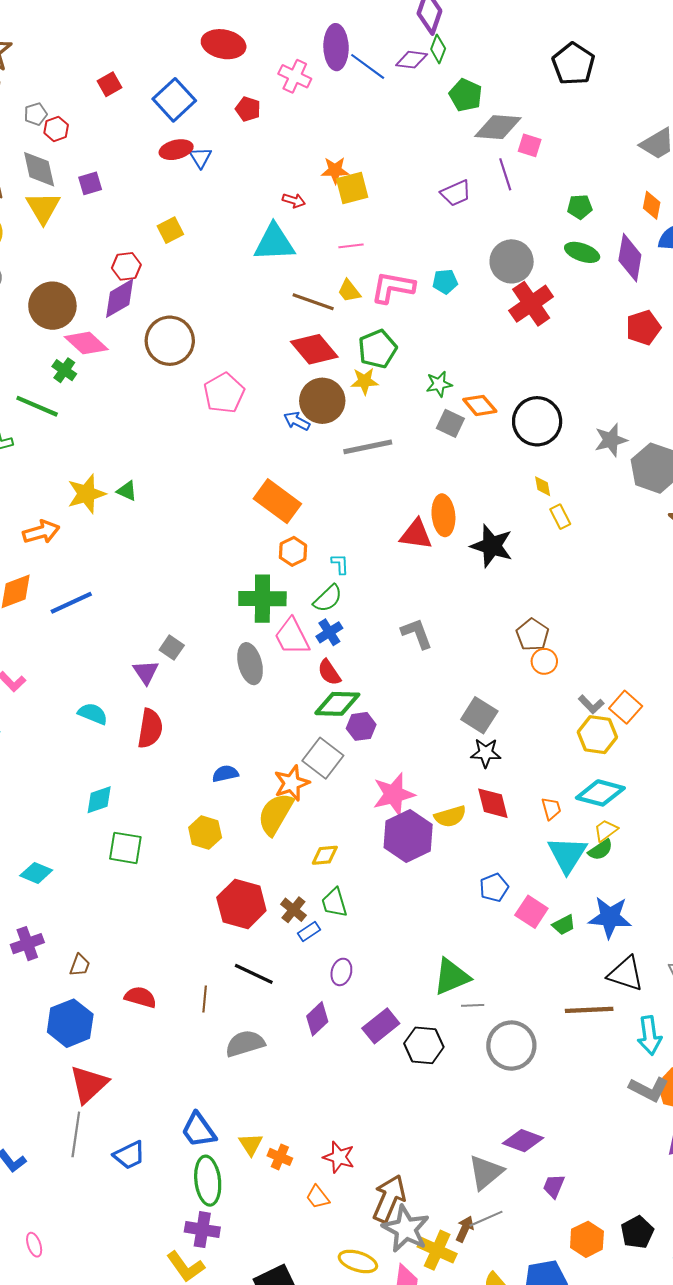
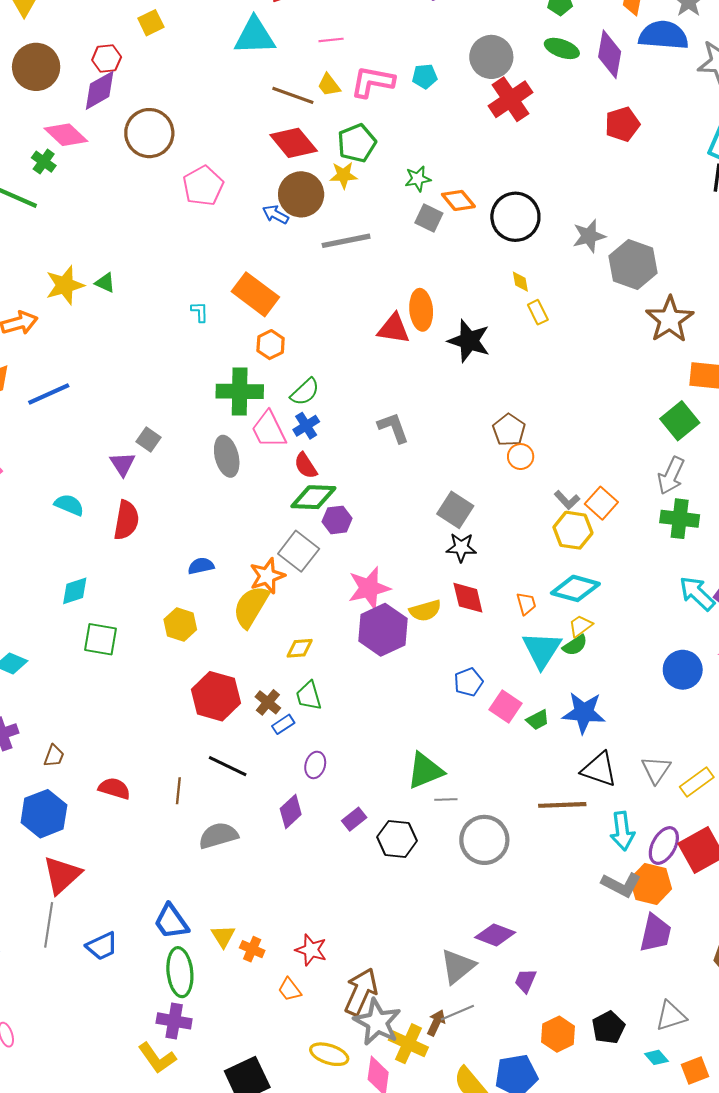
brown circle: (52, 306) -> (36, 67), moved
cyan L-shape: (340, 564) -> (200, 312), moved
purple rectangle: (381, 1026) -> (354, 819), size x0.7

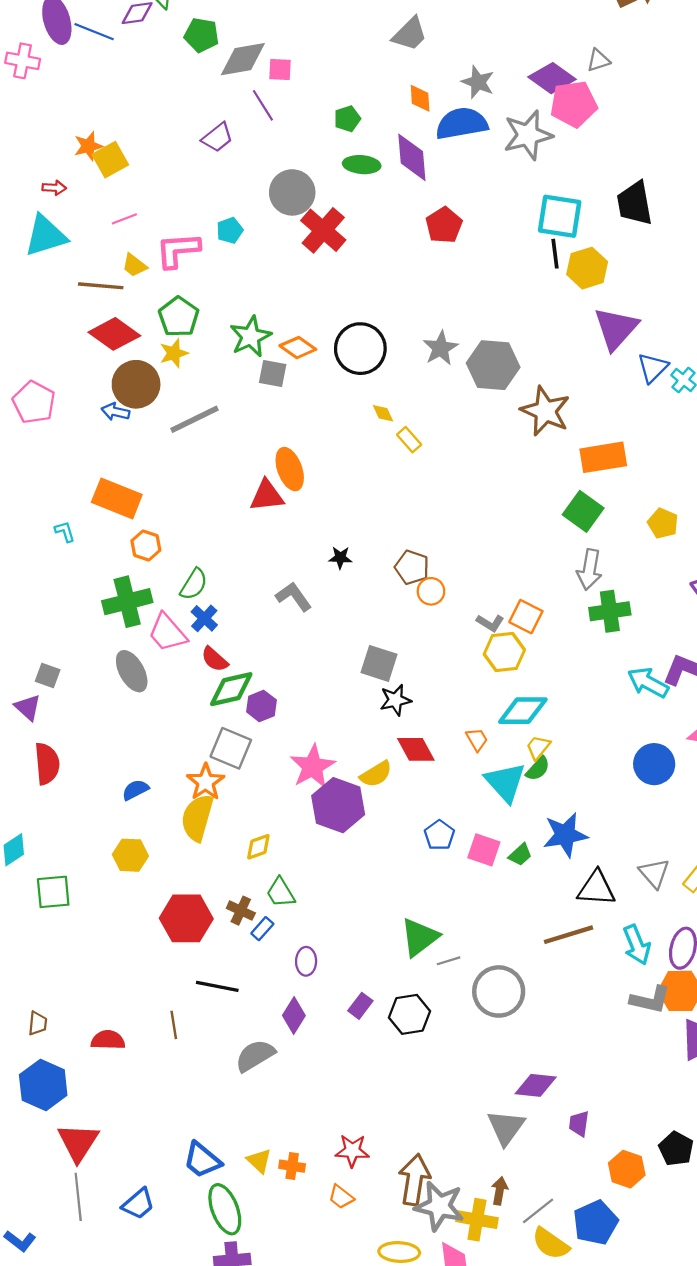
green star: (418, 179) -> (251, 337), size x1.5
black star: (469, 341) -> (340, 558), moved, size x0.5
gray semicircle: (218, 836) -> (255, 1056), moved
gray line: (457, 1013) -> (538, 1211), moved

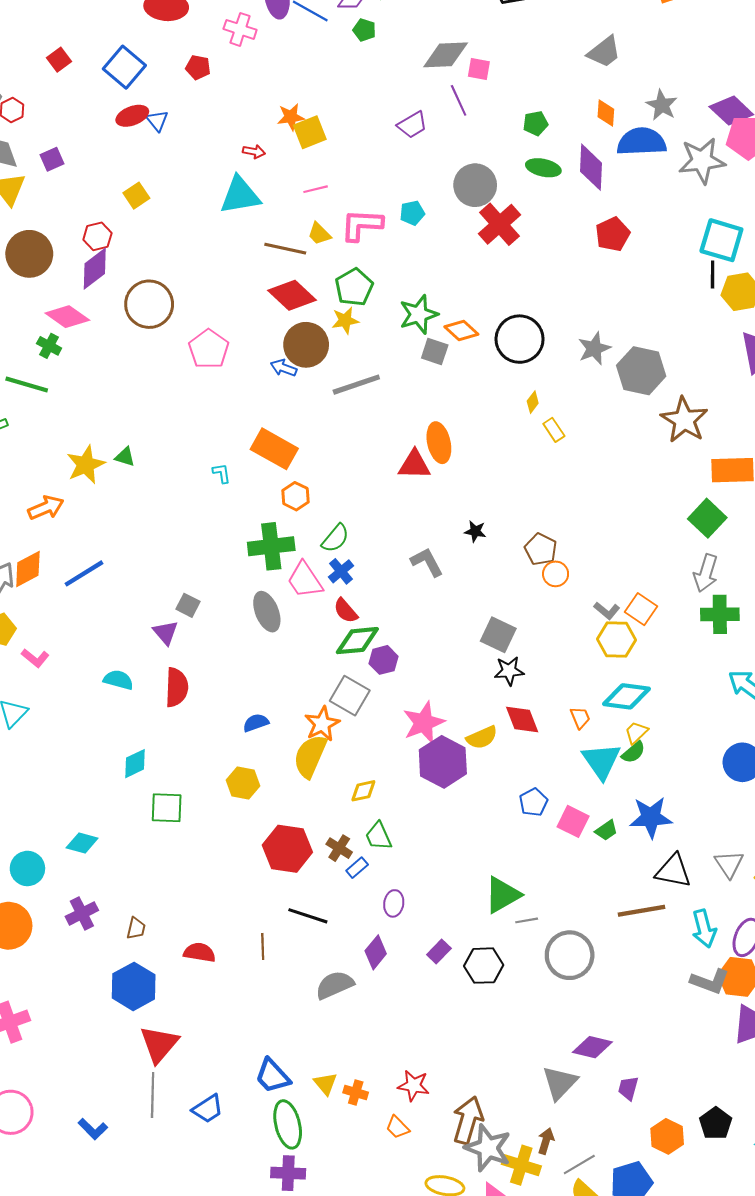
green pentagon: (202, 35) -> (364, 30), moved, size x0.7
yellow diamond: (383, 413) -> (533, 402), turned 55

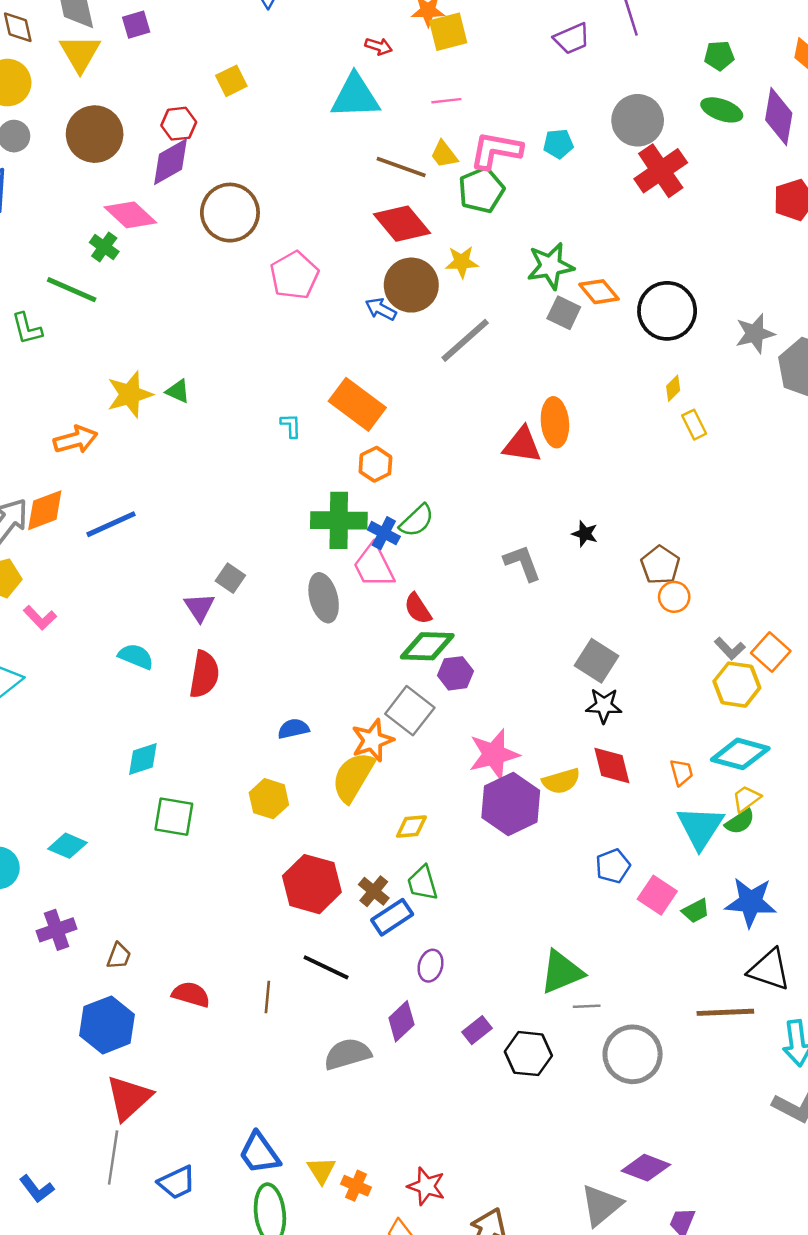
green pentagon: (354, 287) -> (481, 190), moved
gray line: (356, 385) -> (465, 340), turned -30
blue cross: (341, 571) -> (384, 533), moved, turned -30
blue rectangle: (357, 868) -> (392, 917), size x1.5

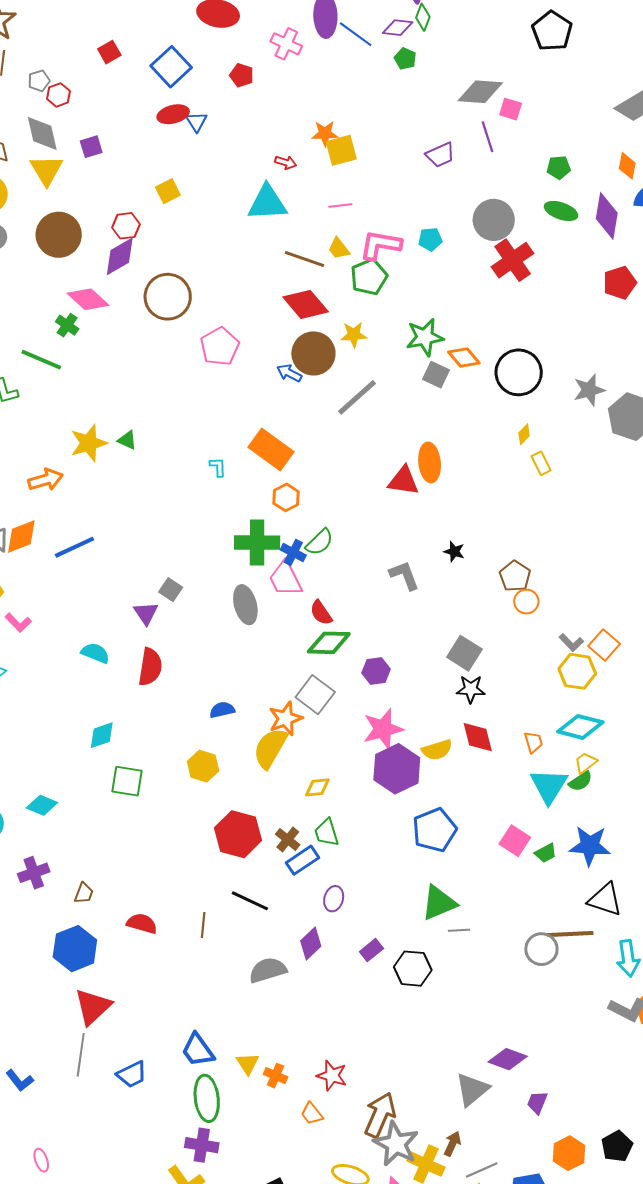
purple hexagon: (456, 673) -> (376, 671), moved
blue pentagon: (613, 866) -> (435, 830), moved, size x1.6
gray circle: (633, 1054) -> (541, 949), moved, size x0.7

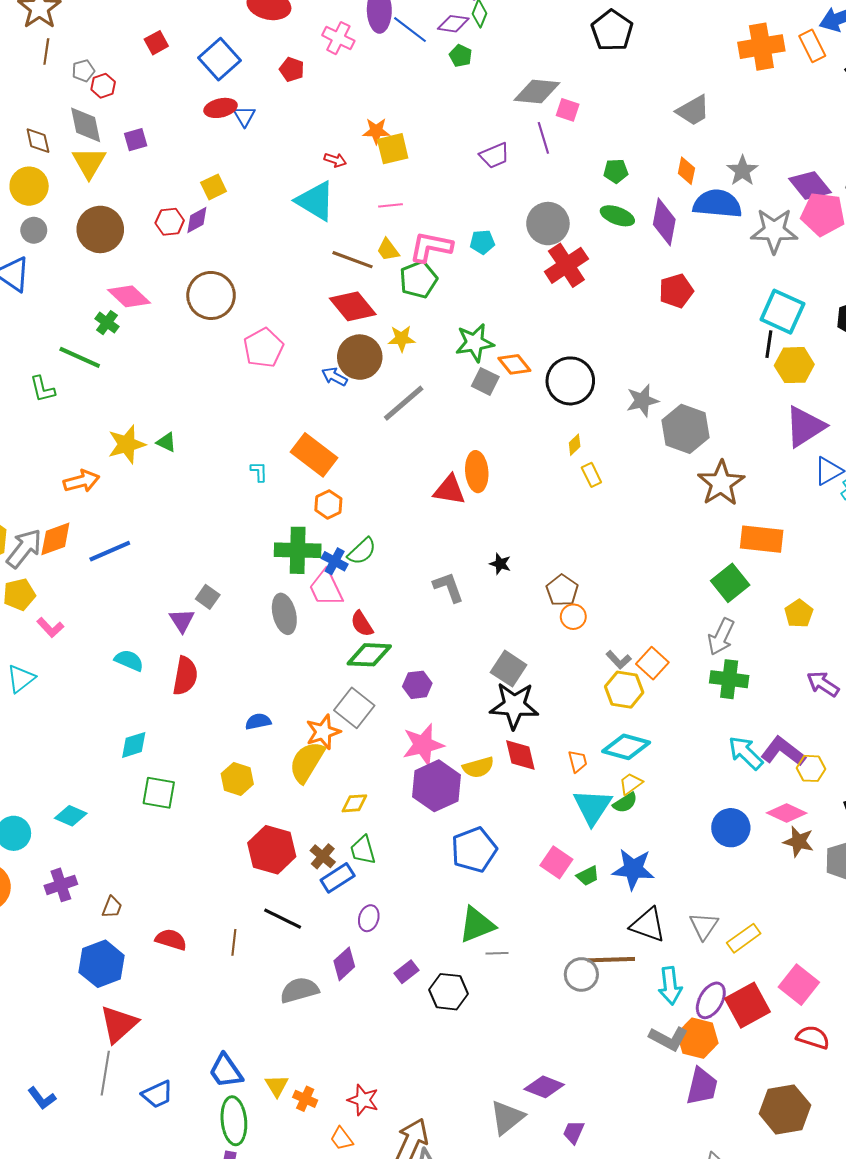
cyan triangle: (267, 203) -> (315, 201), turned 33
purple diamond: (120, 256) -> (197, 220), moved, size x0.7
black star: (471, 689) -> (514, 706), size x1.6

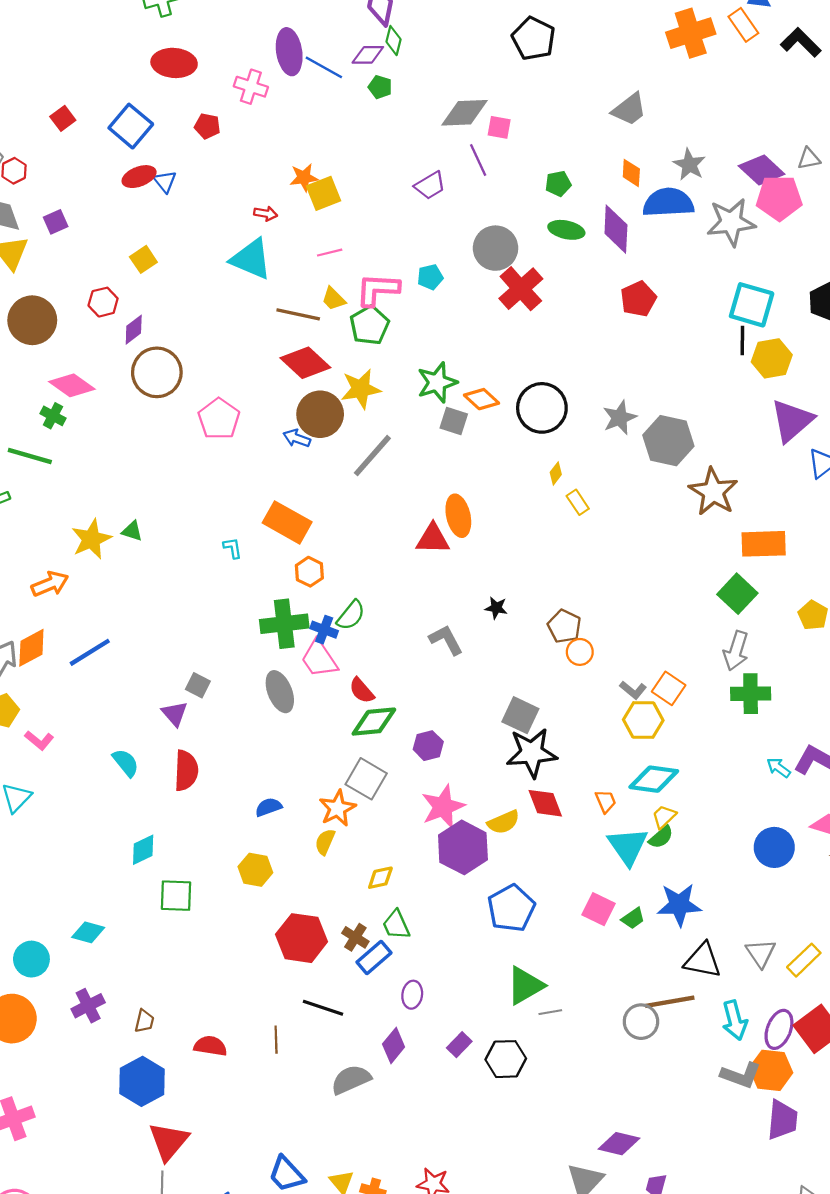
purple diamond: (197, 220) -> (134, 330), moved
yellow star: (402, 339) -> (361, 389), size x1.4
cyan semicircle: (129, 660) -> (126, 763), turned 36
cyan arrow: (746, 753) -> (779, 768), size x0.6
yellow semicircle: (307, 762) -> (325, 842), size x0.6

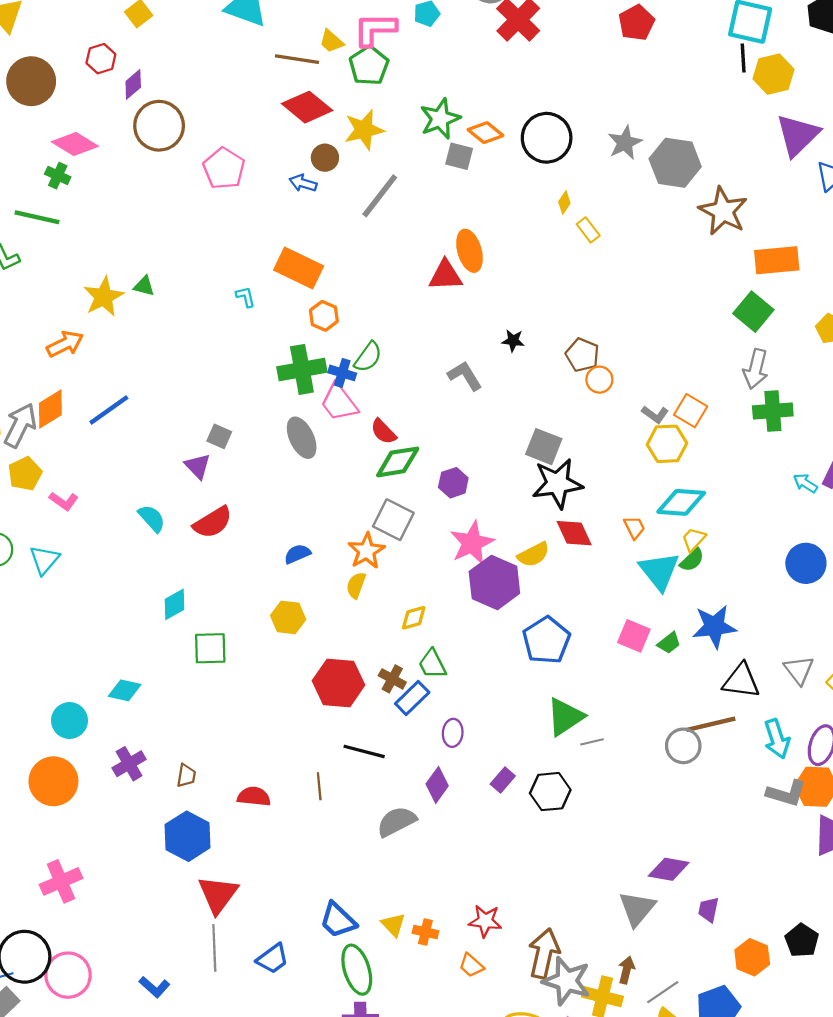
brown circle: (320, 414) -> (325, 158), size x0.6
red semicircle: (186, 771) -> (213, 522), turned 60

